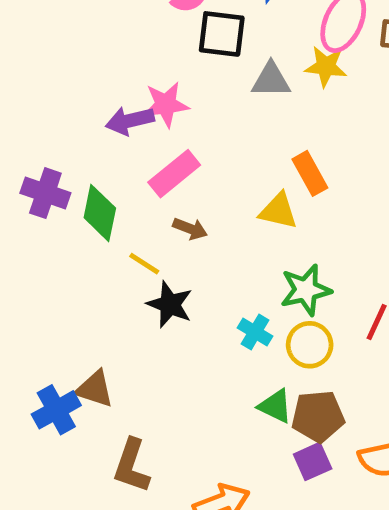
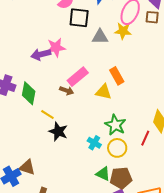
pink rectangle: (174, 174) -> (78, 77), moved
brown arrow: (190, 229) -> (67, 91), moved
green star: (306, 290) -> (115, 125), turned -30

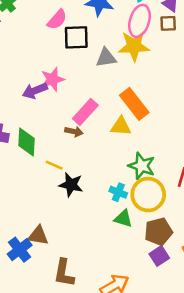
yellow star: (123, 31) -> (134, 46), size x1.4
orange rectangle: (117, 76) -> (134, 104), size x1.4
yellow circle: (117, 148) -> (148, 195), size x1.4
green triangle: (103, 174) -> (123, 219), moved

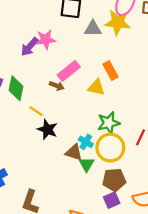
purple arrow: (35, 91) -> (30, 47), turned -36
orange rectangle: (134, 104) -> (111, 71), size x0.7
green star: (142, 166) -> (109, 123), turned 30
green triangle: (123, 219) -> (87, 164), turned 35
brown triangle: (38, 235) -> (74, 152), moved

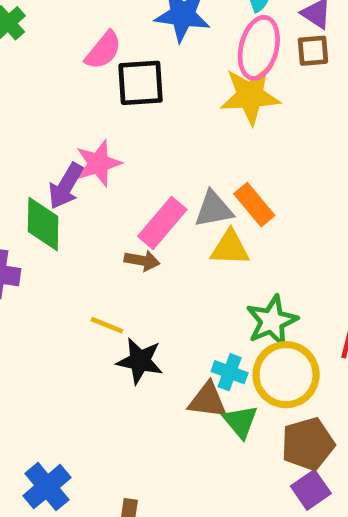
gray triangle: (93, 28) -> (214, 209), moved
green diamond: (16, 88) -> (43, 224), moved

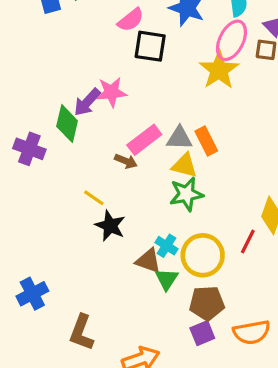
yellow star: (250, 96) -> (219, 70), turned 30
green star: (272, 321) -> (186, 194), moved

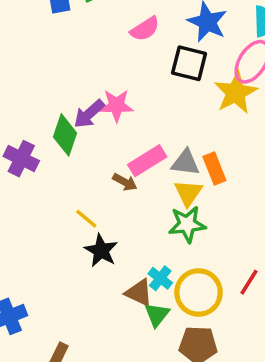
black square: (150, 46) -> (189, 63), moved
yellow triangle: (184, 165) -> (188, 193), turned 44

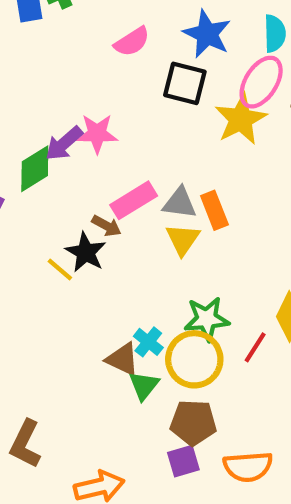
green diamond: (65, 135) -> (35, 169), turned 39
green star: (187, 224) -> (207, 319), moved
black star: (101, 251) -> (86, 252), moved

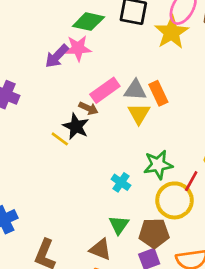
green diamond: (35, 169) -> (88, 22), moved, turned 48
brown triangle: (123, 359) -> (100, 249), moved
yellow circle: (194, 359) -> (175, 200), moved
green triangle: (144, 386) -> (119, 225), moved

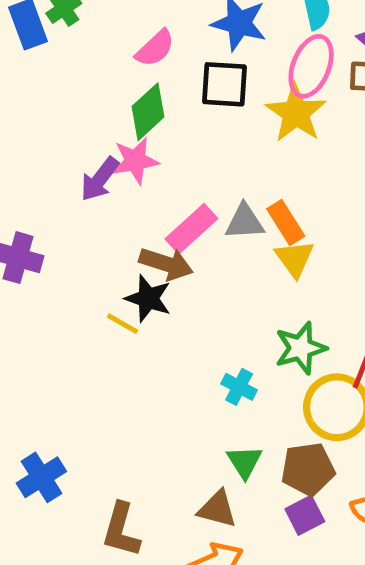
green diamond: (88, 22) -> (148, 112), turned -48
brown arrow: (88, 108) -> (166, 264), size x1.5
yellow triangle: (139, 114) -> (295, 259), moved

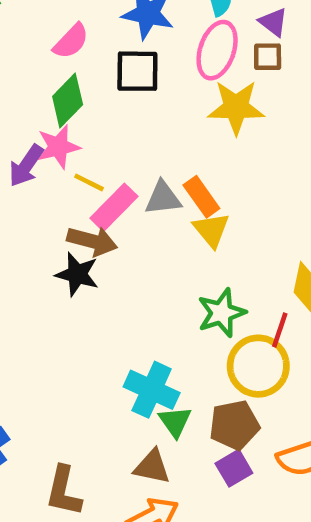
yellow star: (296, 113) -> (236, 107), moved, turned -30
yellow line: (123, 324) -> (89, 182), moved
cyan cross: (239, 387) -> (152, 390), moved, size x1.6

